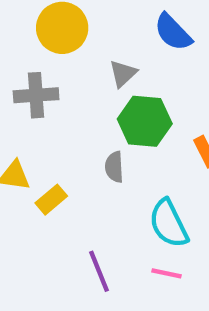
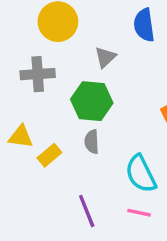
blue semicircle: (173, 32) -> (144, 25), turned 36
green hexagon: (145, 121) -> (92, 101), moved
gray semicircle: (114, 167) -> (92, 142), moved

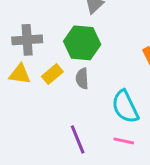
gray cross: (38, 74) -> (27, 40), moved
yellow rectangle: (49, 155) -> (52, 74), moved

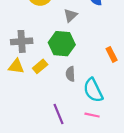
gray semicircle: (82, 79) -> (70, 74), moved

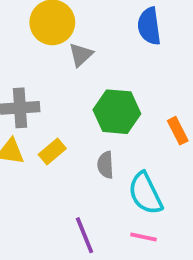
gray triangle: (70, 15) -> (81, 55), moved
green hexagon: (62, 44) -> (117, 112), moved

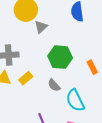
gray semicircle: (105, 165) -> (54, 85), turned -40

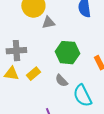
gray triangle: (41, 27) -> (48, 23), turned 32

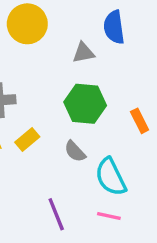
gray triangle: (48, 23) -> (83, 53), moved

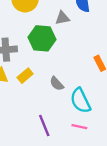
green hexagon: (85, 104) -> (42, 38), moved

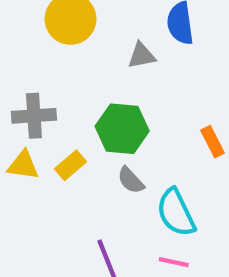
green hexagon: (42, 38) -> (122, 129), moved

